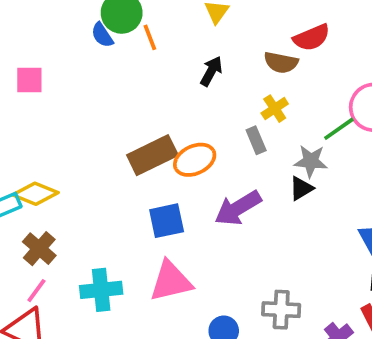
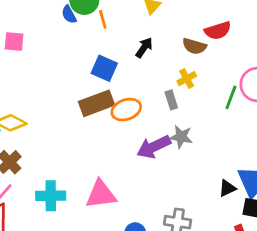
green line: (339, 129) -> (231, 97), turned -40
gray star: (311, 161) -> (181, 137), moved
black triangle: (301, 188) -> (227, 188), moved
blue square: (167, 221) -> (104, 68), moved, turned 30

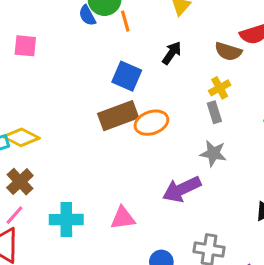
gray rectangle: (171, 100) -> (214, 112), moved
purple arrow: (154, 147) -> (182, 189), moved
pink triangle: (101, 194) -> (123, 218), size x0.7

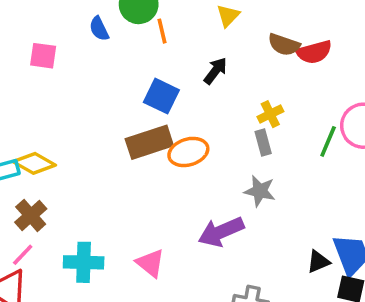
blue semicircle: (87, 15) -> (99, 29), moved
brown semicircle: (228, 51) -> (284, 45), moved
pink triangle: (123, 218) -> (150, 263), turned 44

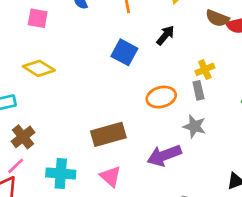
brown rectangle: (149, 142) -> (108, 134), moved
orange ellipse: (188, 152) -> (161, 97), moved
yellow diamond: (34, 163) -> (39, 68), moved

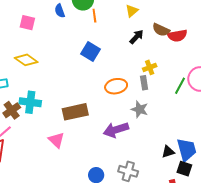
black arrow: (165, 35) -> (136, 37), moved
cyan cross: (61, 174) -> (30, 102), moved
pink triangle: (110, 176) -> (56, 140), moved

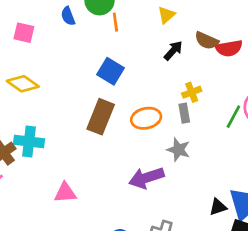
brown rectangle: (75, 112) -> (101, 117), moved, turned -55
pink triangle: (56, 140) -> (65, 193), turned -48

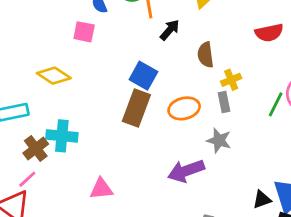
pink square: (24, 33) -> (84, 32), moved
brown semicircle: (207, 41) -> (205, 55), moved, turned 60
black arrow: (173, 51) -> (170, 30), moved
blue square: (111, 71) -> (143, 76), moved

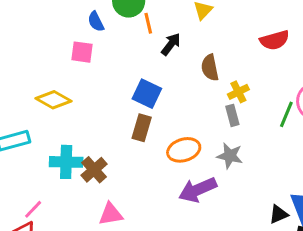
brown rectangle: (136, 108) -> (142, 128), size x0.7
orange ellipse: (184, 108) -> (184, 150), moved
brown cross: (36, 148) -> (94, 170), moved

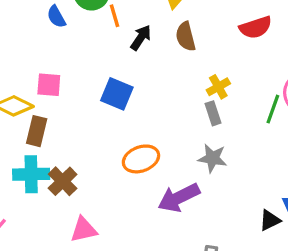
pink square: (82, 52) -> (49, 85), moved
brown semicircle: (210, 68) -> (186, 37), moved
brown rectangle: (142, 128) -> (37, 131), moved
orange ellipse: (184, 150) -> (141, 159), moved

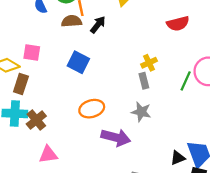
brown semicircle: (186, 37) -> (72, 21), moved, turned 96
purple arrow: (179, 198) -> (116, 137), turned -144

